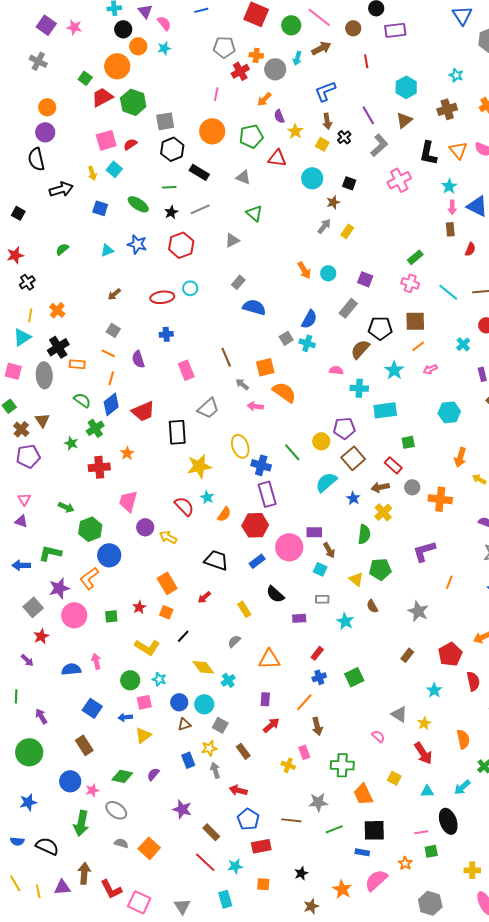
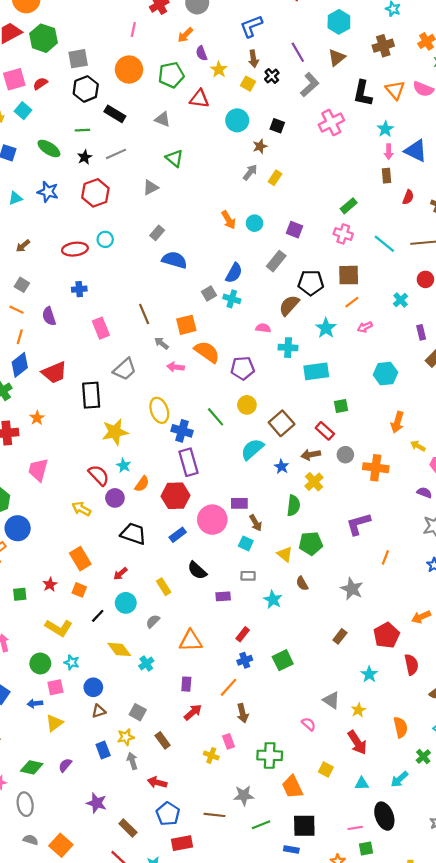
purple pentagon: (344, 428) -> (243, 368), moved
purple circle: (145, 527) -> (115, 498), moved
cyan circle: (204, 704) -> (126, 603), moved
gray ellipse: (116, 810) -> (25, 804), turned 45

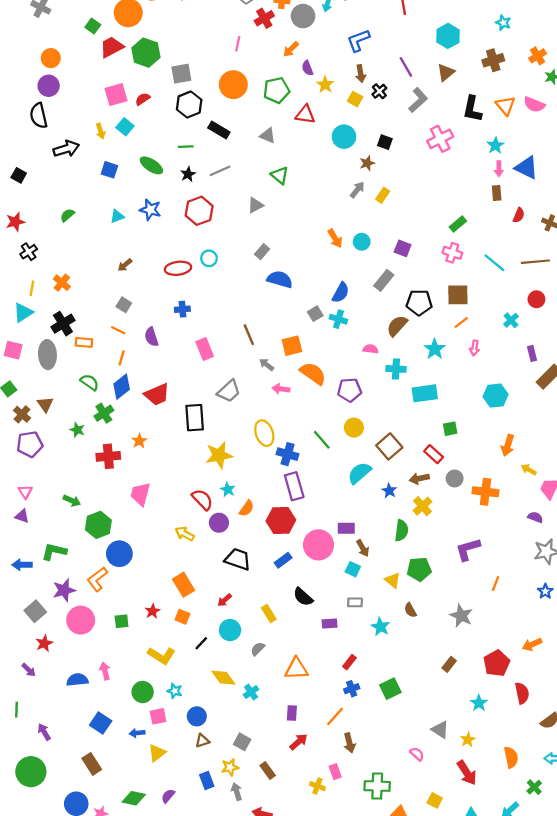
pink arrow: (365, 327) -> (474, 348), turned -56

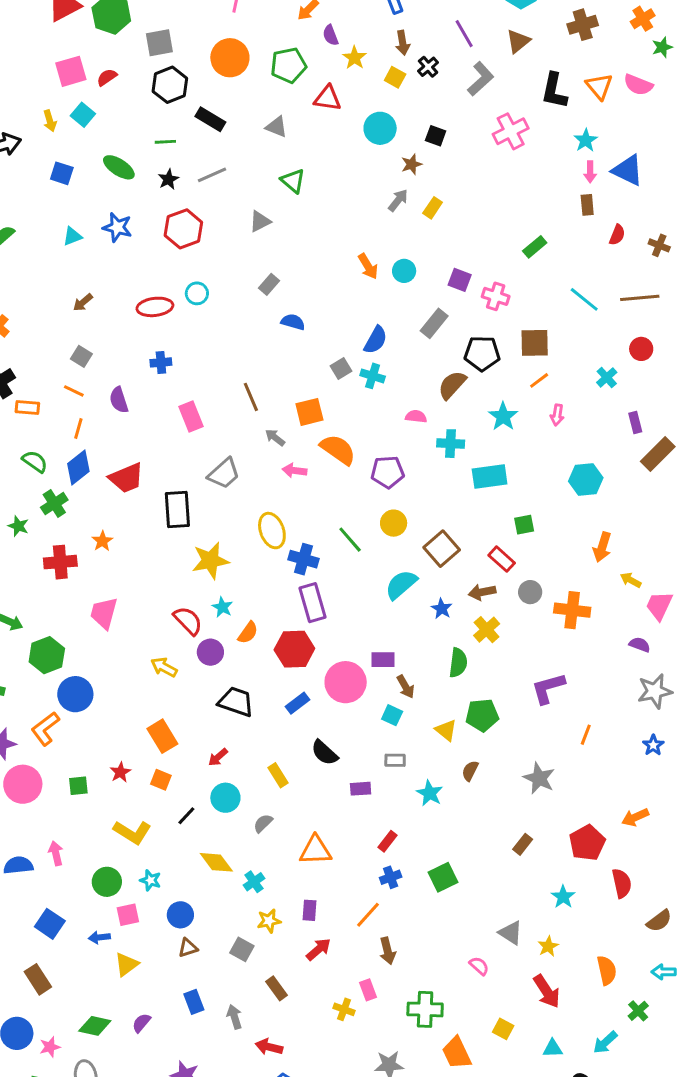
pink cross: (452, 253) -> (496, 296), moved
blue semicircle: (280, 279) -> (293, 322), size x0.7
brown semicircle: (410, 610) -> (470, 771), turned 56
yellow star: (230, 767) -> (269, 921), moved

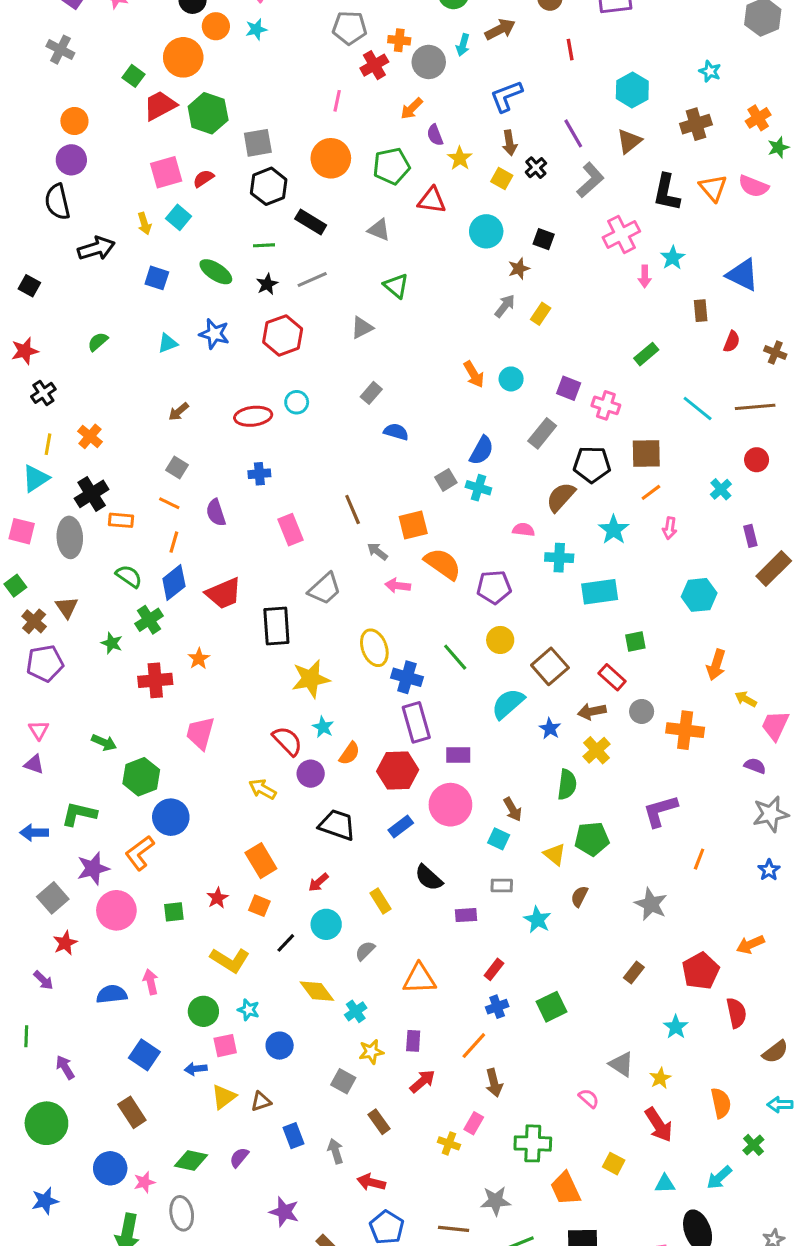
cyan star: (586, 140) -> (673, 258), moved
pink arrow: (590, 172) -> (645, 276), moved
purple rectangle: (383, 660) -> (458, 755), moved
brown triangle: (188, 948) -> (261, 1101), moved
pink rectangle: (368, 990) -> (474, 1123), turned 50

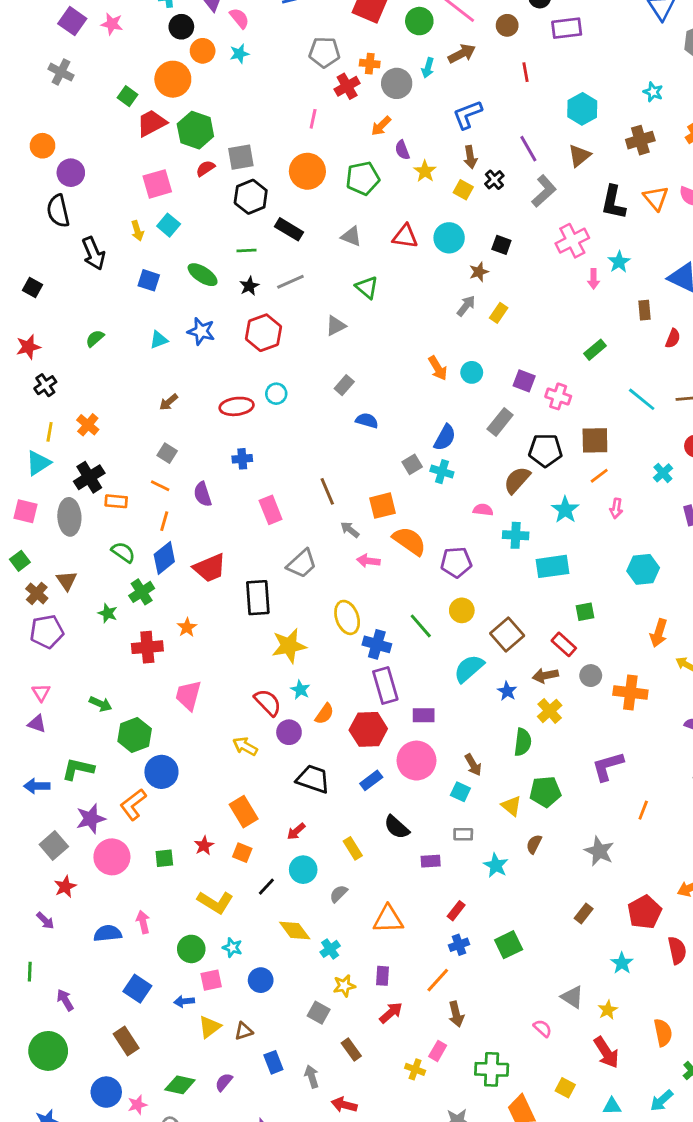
orange circle: (74, 121) -> (42, 146), moved
red semicircle: (203, 179) -> (205, 168), moved
red triangle: (432, 200) -> (405, 236), moved
black arrow: (96, 248) -> (93, 253), turned 84

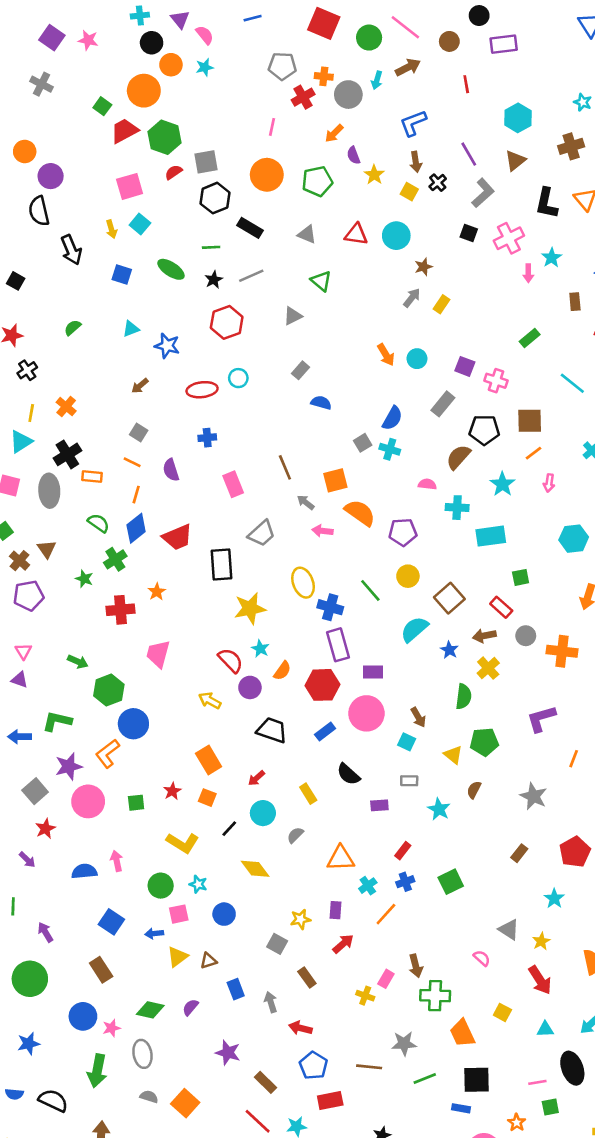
black square: (501, 245) -> (469, 233), moved
blue star: (201, 331) -> (167, 346), moved
cyan cross: (330, 949) -> (368, 886), moved
brown arrow: (456, 1014) -> (416, 966), moved

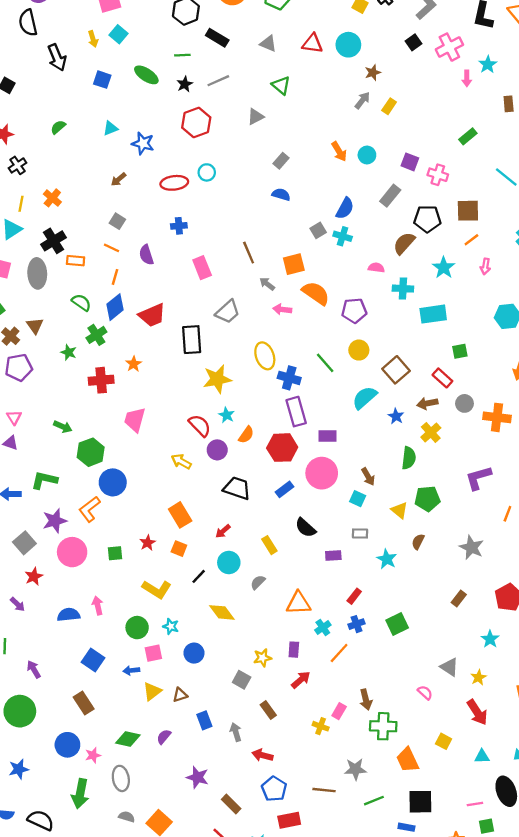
black square: (469, 233) -> (413, 42), turned 35
gray rectangle: (300, 370) -> (281, 161), moved

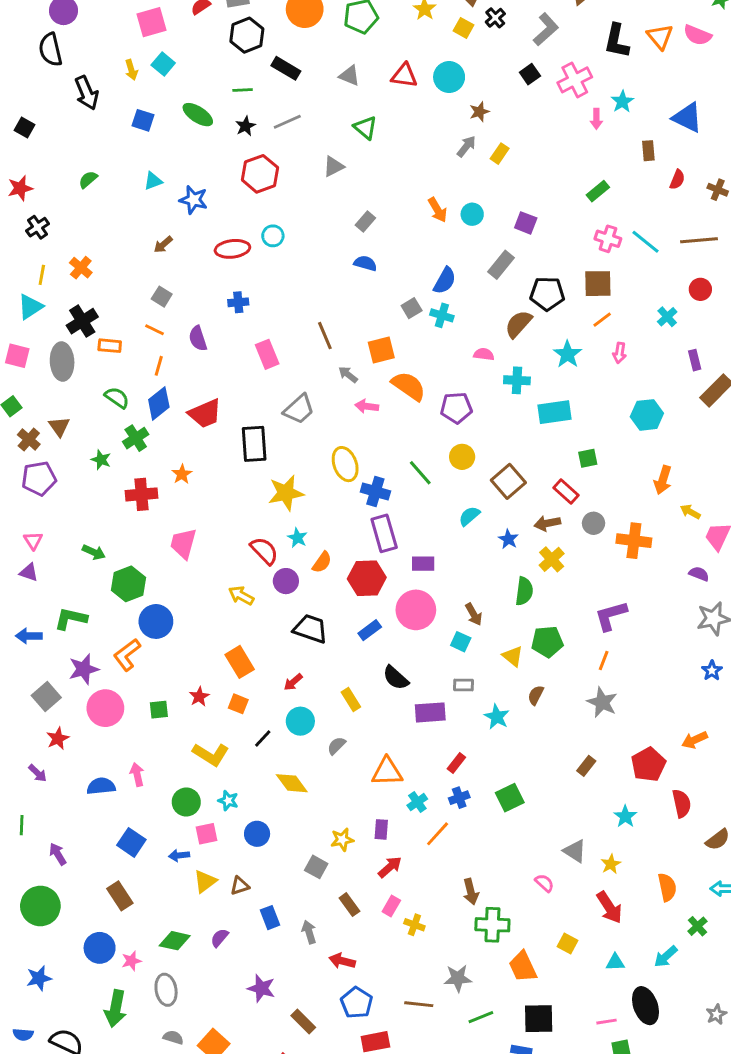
pink cross: (438, 175) -> (608, 239), moved
cyan semicircle: (365, 398) -> (469, 516), size x0.7
orange line: (507, 514) -> (604, 660), moved
purple rectangle: (333, 556) -> (430, 712), size x1.5
pink rectangle: (339, 711) -> (391, 906), moved

